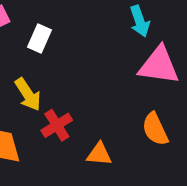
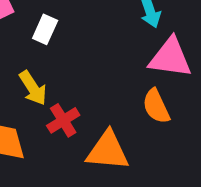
orange semicircle: (155, 129) -> (156, 106), moved
orange triangle: (99, 154) -> (108, 151), size x1.6

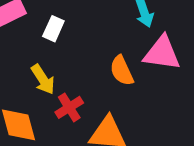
orange semicircle: (156, 106) -> (122, 71), moved

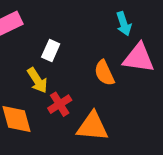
white rectangle: (53, 29) -> (51, 51), moved

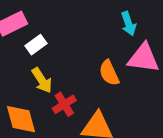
white rectangle: (51, 51) -> (36, 45), moved, turned 30

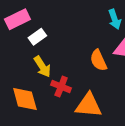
red cross: (64, 104) -> (61, 87), turned -36

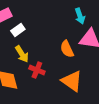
orange triangle: (88, 105) -> (72, 81), moved, turned 30

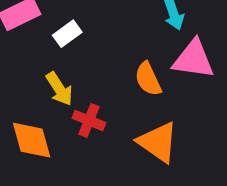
white rectangle: (18, 30) -> (67, 34), moved

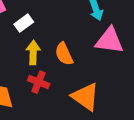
orange semicircle: (148, 79) -> (64, 54), moved
yellow arrow: (59, 89) -> (33, 53), moved, turned -145

